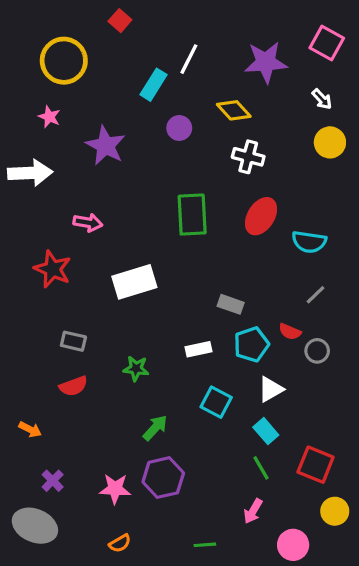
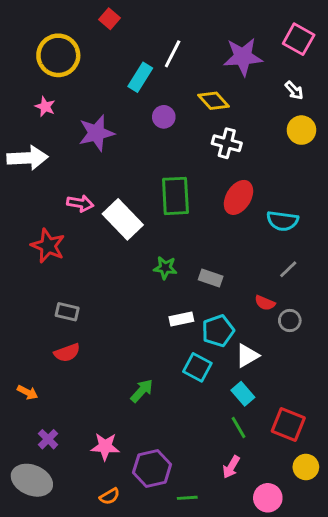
purple star: (105, 146) -> (96, 133), turned 30
white rectangle: (134, 282) -> (123, 219), moved, turned 63
cyan pentagon: (251, 344) -> (218, 331), moved
green star: (136, 368) -> (165, 268), moved
purple hexagon: (163, 478) -> (152, 468), moved

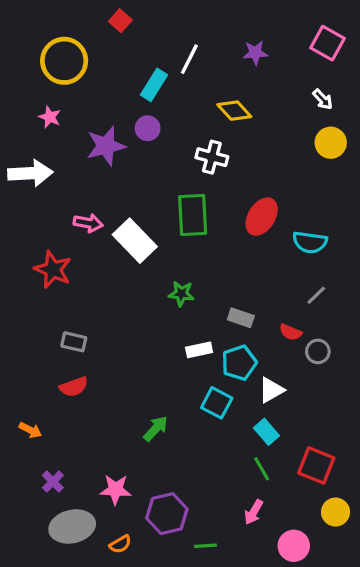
purple star: (243, 57) -> (255, 53), moved, size x0.6
purple circle: (164, 117) -> (148, 128), moved
white cross: (227, 143) -> (212, 157), moved
gray rectangle: (211, 278) -> (241, 318), moved
gray ellipse: (32, 480) -> (72, 527), moved, turned -36

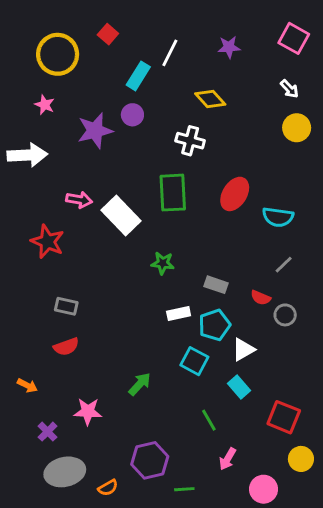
red square: (120, 21) -> (108, 34), moved
green line: (262, 469) -> (209, 420), moved
pink star: (116, 490) -> (88, 411), moved

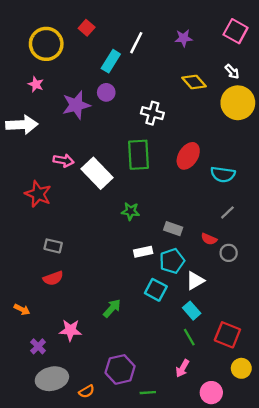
yellow diamond: (210, 99) -> (194, 82), moved
yellow circle: (297, 128) -> (238, 103), size x1.5
green line: (209, 420) -> (189, 337), moved

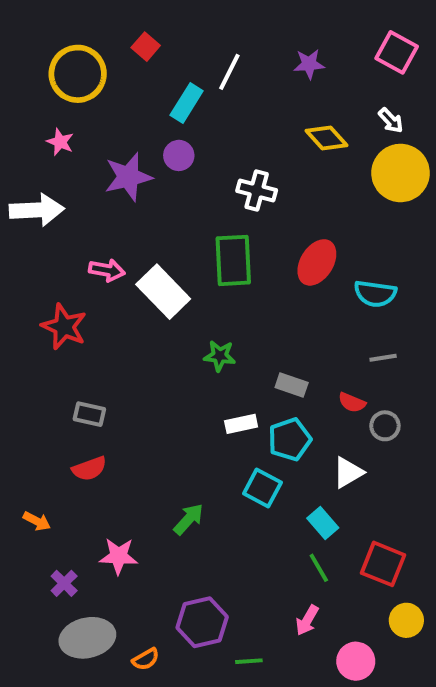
gray line: (227, 212) -> (383, 358), turned 35
white triangle: (195, 281) -> (348, 472), moved

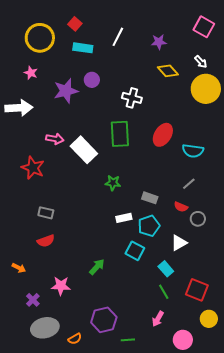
purple star: (309, 64) -> (159, 42), moved
cyan rectangle: (187, 103) -> (83, 48), moved, turned 66
gray line: (383, 358) -> (189, 184), moved, turned -32

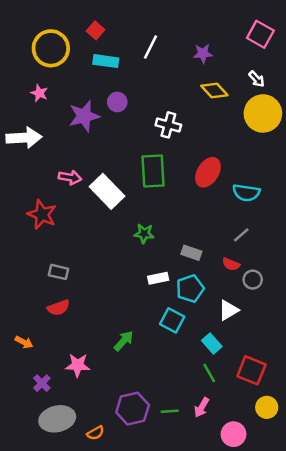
green line: (128, 340) -> (170, 411), moved

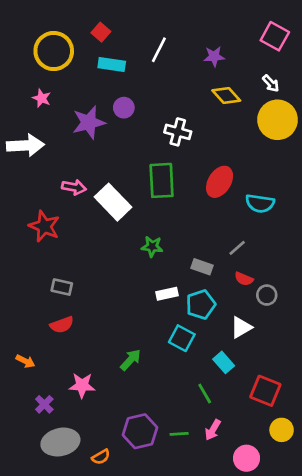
gray line: (241, 235) -> (237, 248), moved
green line: (209, 373) -> (205, 393), moved

